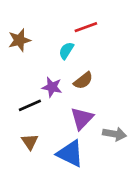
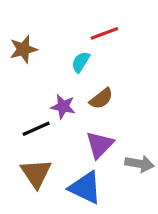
brown triangle: (30, 142) -> (36, 173), size x1.5

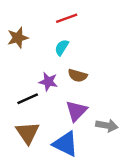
red line: (104, 33) -> (67, 18), moved
brown semicircle: (101, 99) -> (78, 76), turned 54

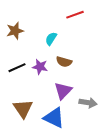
red line: (67, 18) -> (75, 15), moved
black line: (28, 99) -> (17, 68), moved

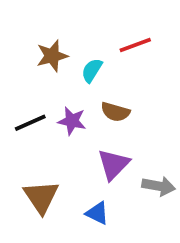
red line: (75, 15) -> (135, 45), moved
brown star: (15, 31) -> (52, 56), moved
blue triangle: (54, 118) -> (97, 213), size x0.6

